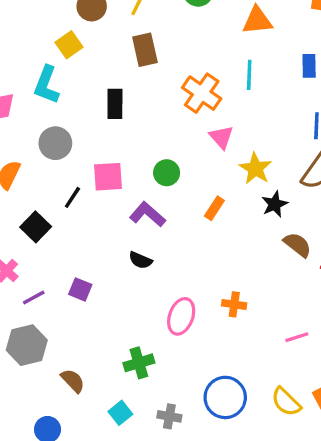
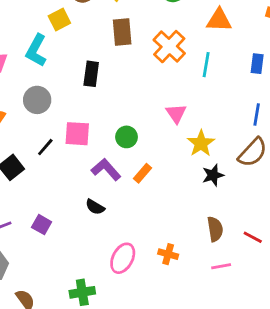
orange cross: (202, 93) -> (169, 47), moved
orange rectangle: (214, 208) -> (142, 173), moved
brown semicircle: (297, 245) -> (215, 229), moved, turned 35
pink line: (297, 337) -> (221, 266), moved

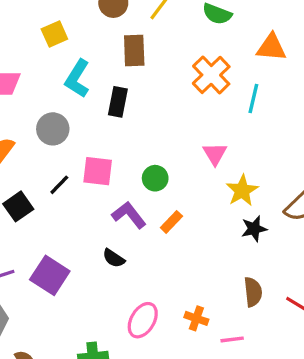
yellow square: (59, 19) -> (54, 34), moved
brown rectangle: (122, 32) -> (134, 50), moved
cyan L-shape: (36, 50) -> (77, 79), moved
purple square: (42, 225) -> (50, 275), size x1.6
pink line: (221, 266) -> (232, 339), moved

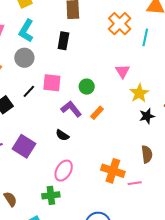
cyan L-shape: (77, 79) -> (26, 31), moved
orange cross: (196, 318) -> (113, 171), size x1.6
pink ellipse: (143, 320) -> (64, 171), moved

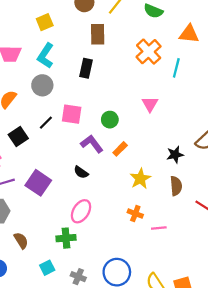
yellow star: (139, 93) -> (140, 179), moved
brown semicircle: (147, 154) -> (176, 186), moved
orange cross: (113, 171) -> (135, 214), size x0.6

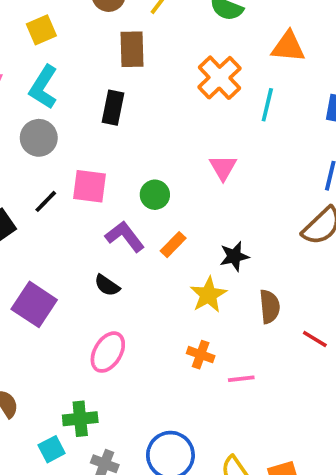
black star: (175, 155) -> (234, 256), moved
green cross: (66, 238) -> (80, 419), moved

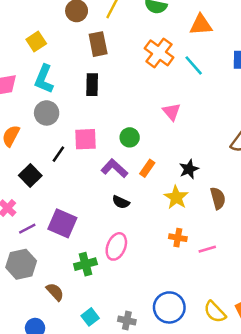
cyan line: (267, 105) -> (194, 65), turned -45
black semicircle: (107, 285) -> (121, 202), moved
green cross: (80, 419) -> (85, 264), moved

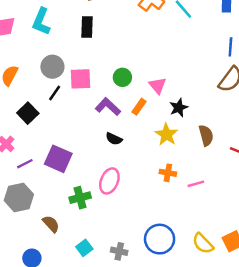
pink triangle: (171, 112) -> (158, 86), moved
gray circle: (47, 113) -> (52, 67), moved

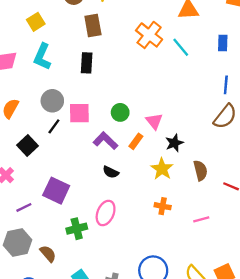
purple line: (25, 164) -> (24, 207), moved
pink line: (196, 184) -> (201, 219), moved
gray hexagon: (19, 197) -> (17, 242), moved

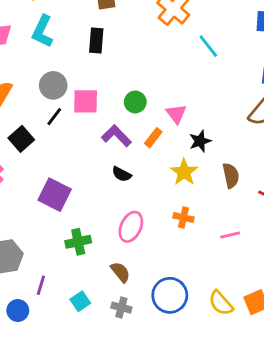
cyan line: (181, 47) -> (208, 46), moved
purple line: (24, 207) -> (41, 285), moved, turned -49
pink ellipse: (106, 213) -> (131, 227), moved
brown semicircle: (48, 254) -> (120, 272), moved

